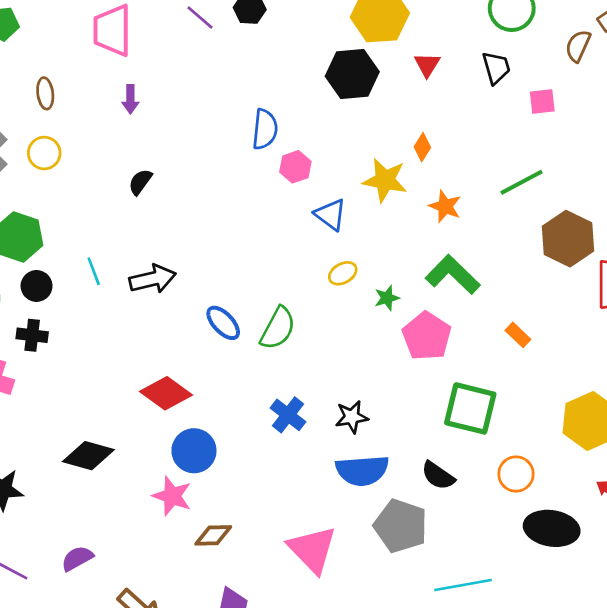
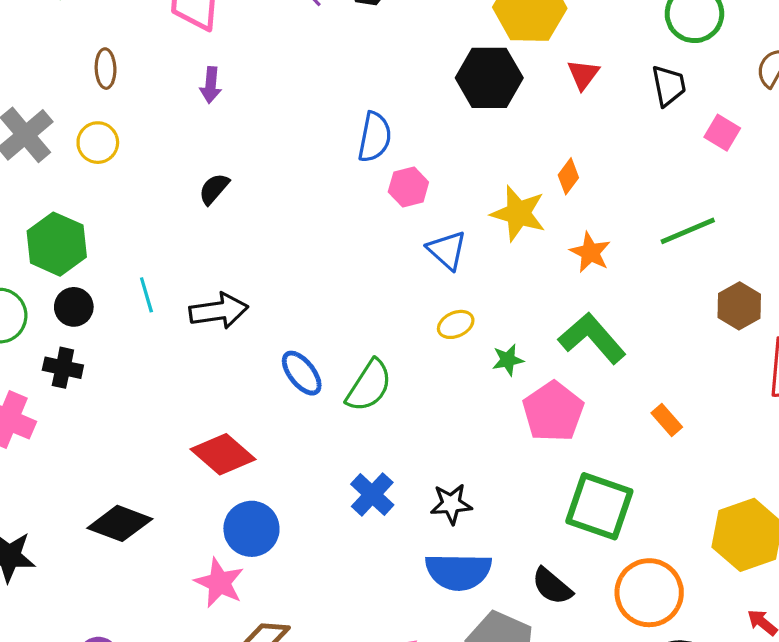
pink square: (542, 101) -> (722, 133), turned 32
brown hexagon: (568, 239) -> (739, 306), size x0.7
orange circle: (516, 474) -> (649, 593), size x1.5

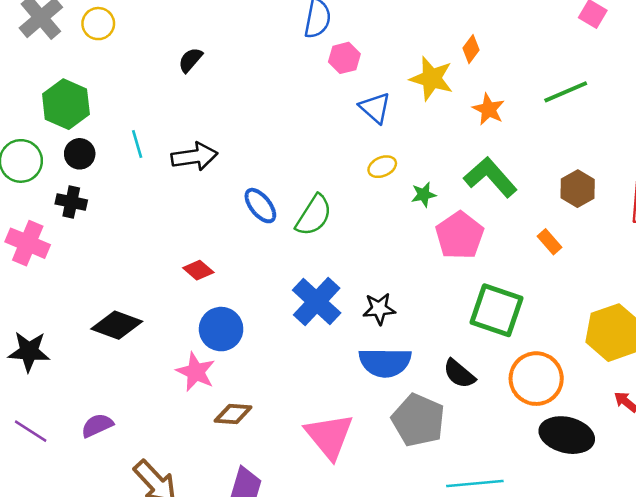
brown hexagon: (739, 306) -> (578, 189), moved
red diamond: (223, 454) -> (198, 270), size x0.6
blue cross: (372, 494) -> (317, 302), size x1.4

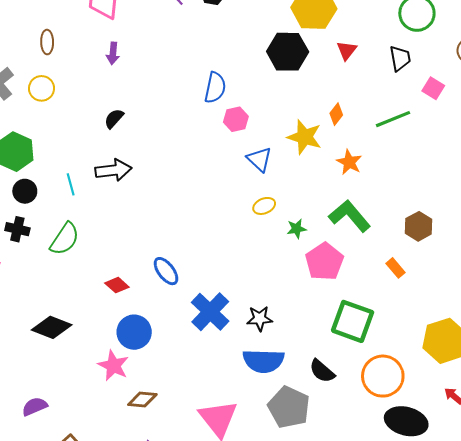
green line: (566, 92) -> (393, 119), moved
black arrow: (194, 157) -> (113, 170), moved
blue ellipse: (260, 206) -> (166, 271), moved
green semicircle: (314, 215) -> (65, 239), moved

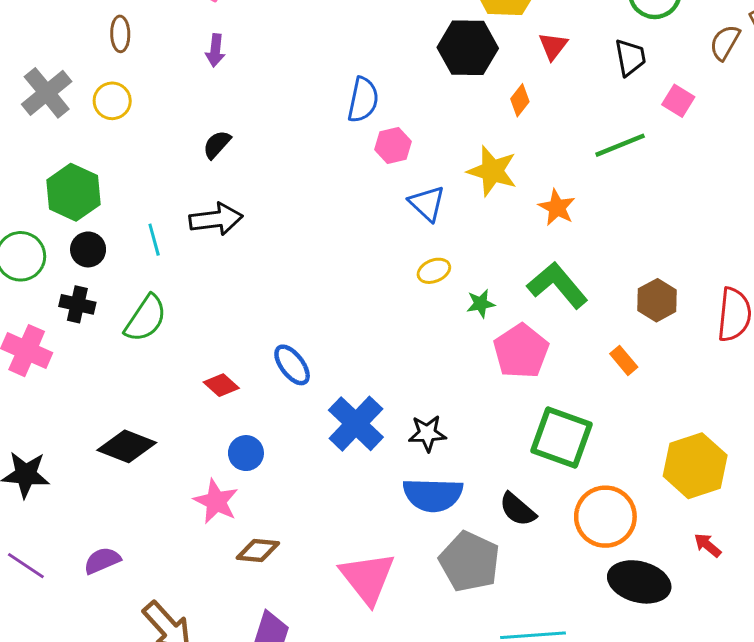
orange diamond: (336, 114) -> (520, 100), moved
blue circle: (134, 332) -> (246, 453), size x0.7

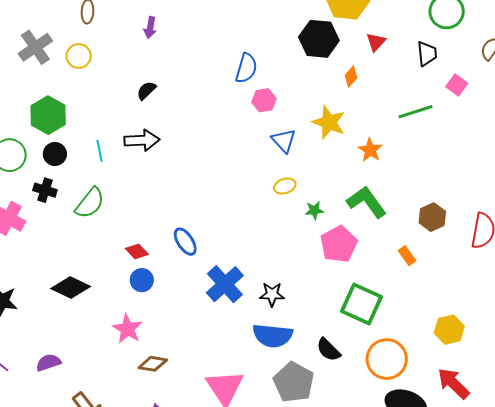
blue circle: (246, 453) -> (142, 280), moved
yellow hexagon: (695, 466) -> (449, 330), size x0.7
red arrow: (708, 545) -> (453, 383), size x1.8

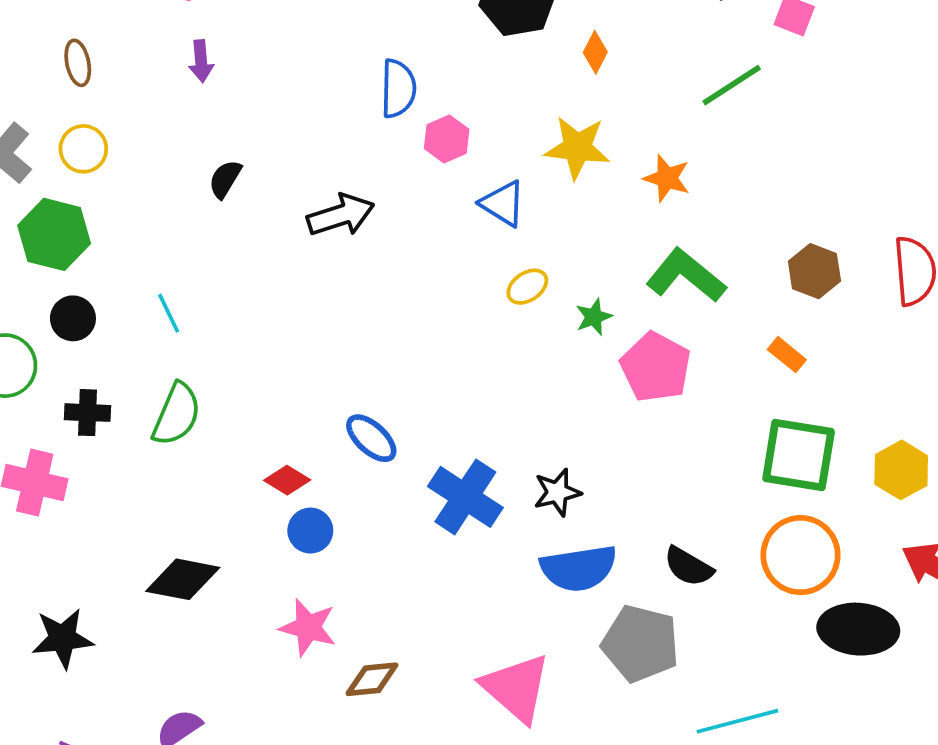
green hexagon: (48, 115) -> (54, 234), moved
black arrow: (142, 140) -> (341, 215), moved
black circle: (55, 154) -> (73, 318), moved
green square: (362, 304) -> (799, 455), moved

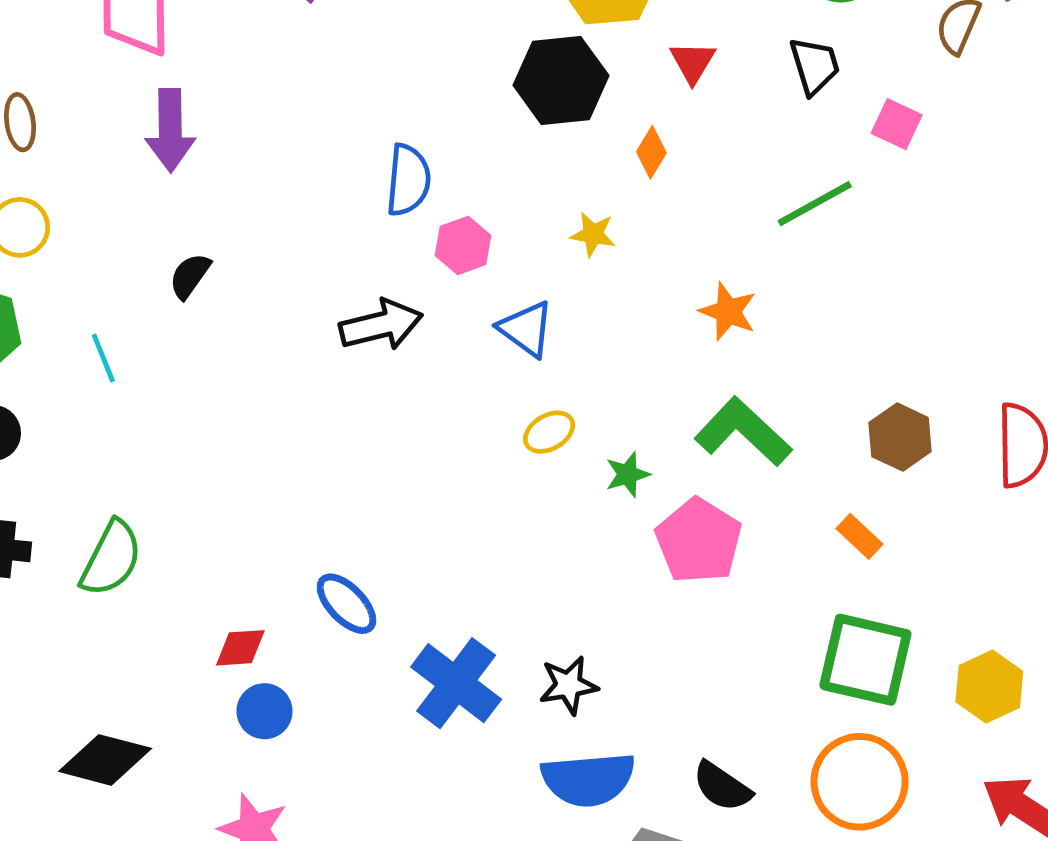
purple arrow: (201, 61) -> (170, 130), size x1.6
yellow star: (577, 148) -> (593, 234), moved, size x0.6
black arrow: (341, 215) -> (381, 325), moved
cyan line: (169, 313) -> (103, 358), moved
red diamond: (287, 480) -> (240, 648), turned -39

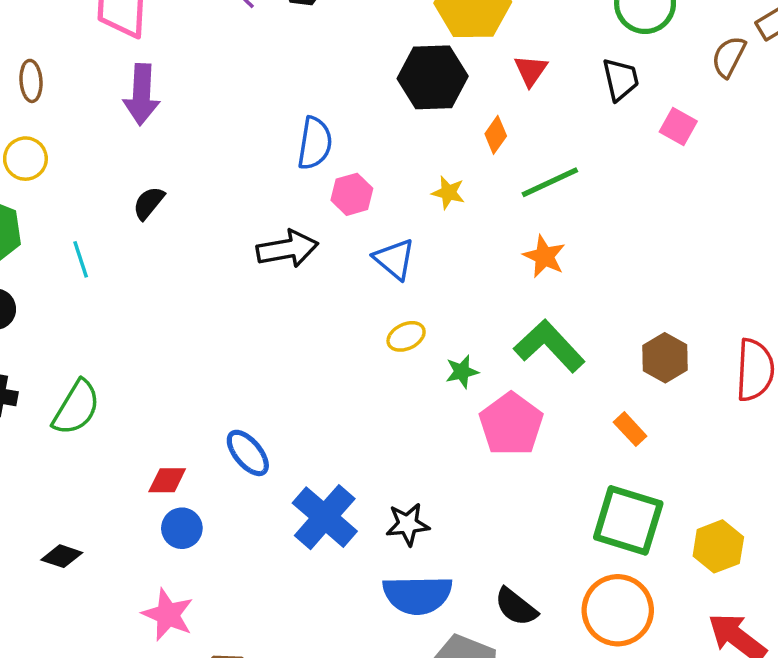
green line: (815, 204) -> (550, 182), moved
black diamond: (105, 760) -> (62, 556), size x0.6

